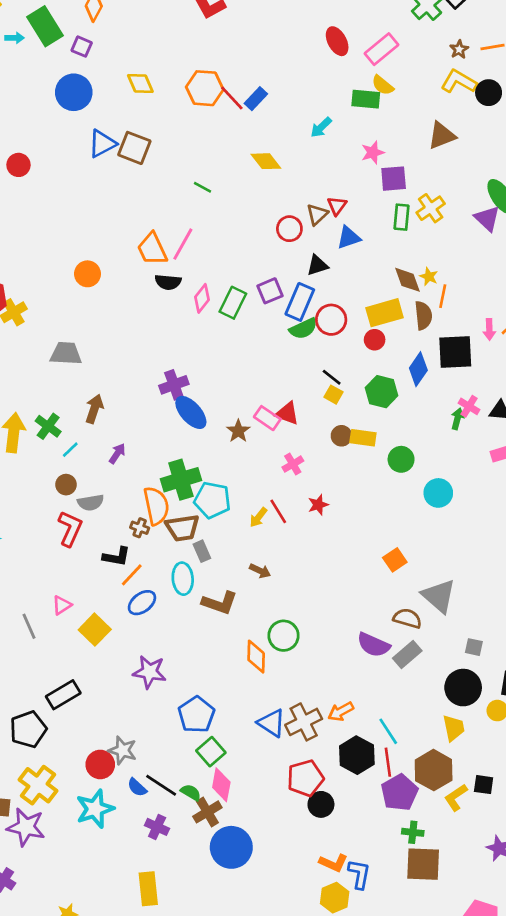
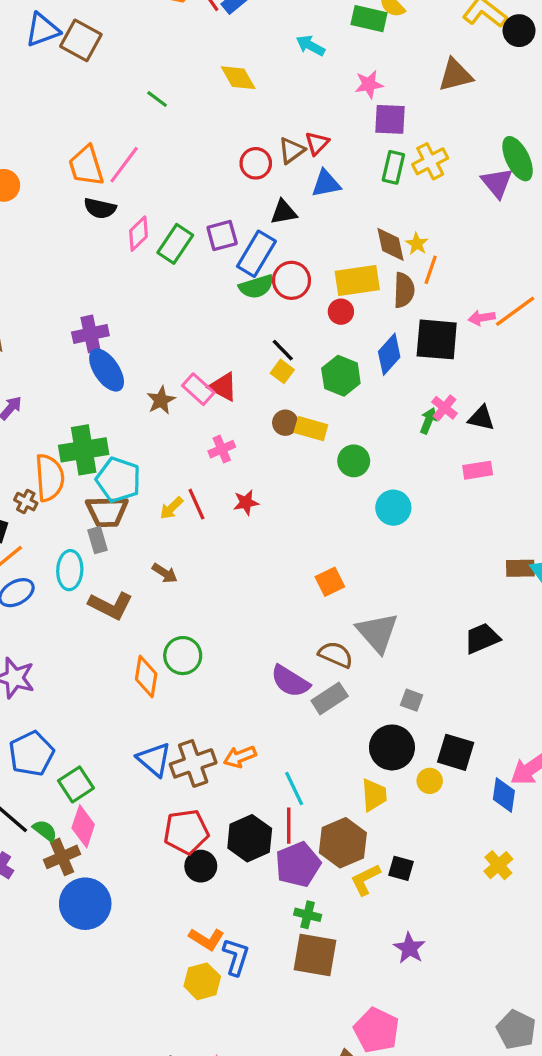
cyan arrow: (321, 127) -> (310, 46), turned 65
pink arrow: (489, 329) -> (482, 318), turned 75
brown trapezoid: (182, 528) -> (107, 511), moved
blue pentagon: (196, 715) -> (31, 754), moved
black hexagon: (357, 755) -> (250, 838), moved

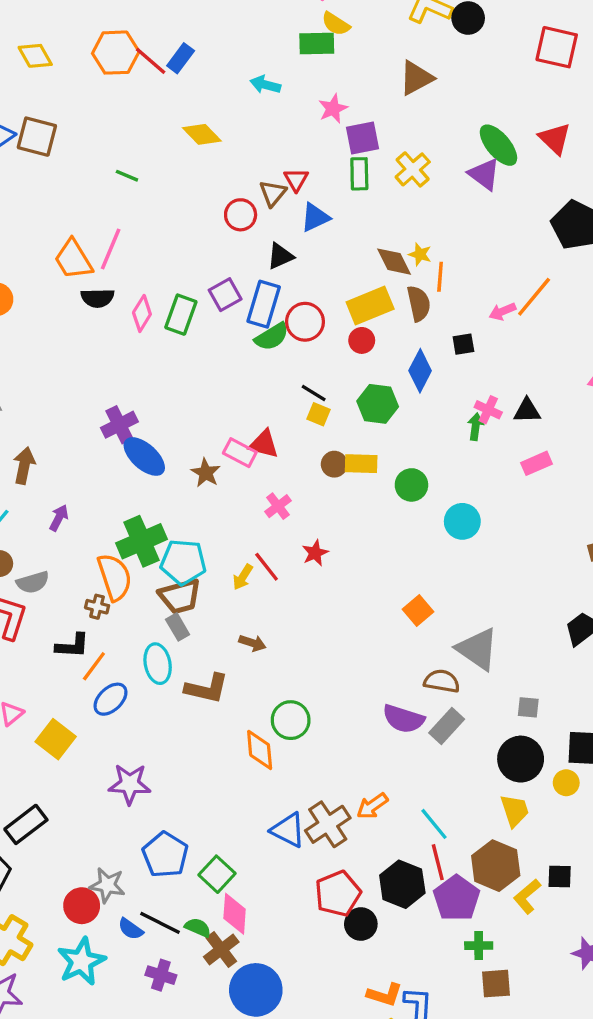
green rectangle: (393, 167) -> (359, 174), moved
black square: (437, 339) -> (463, 344), size x0.5
brown square: (315, 955) -> (496, 984), size x0.7

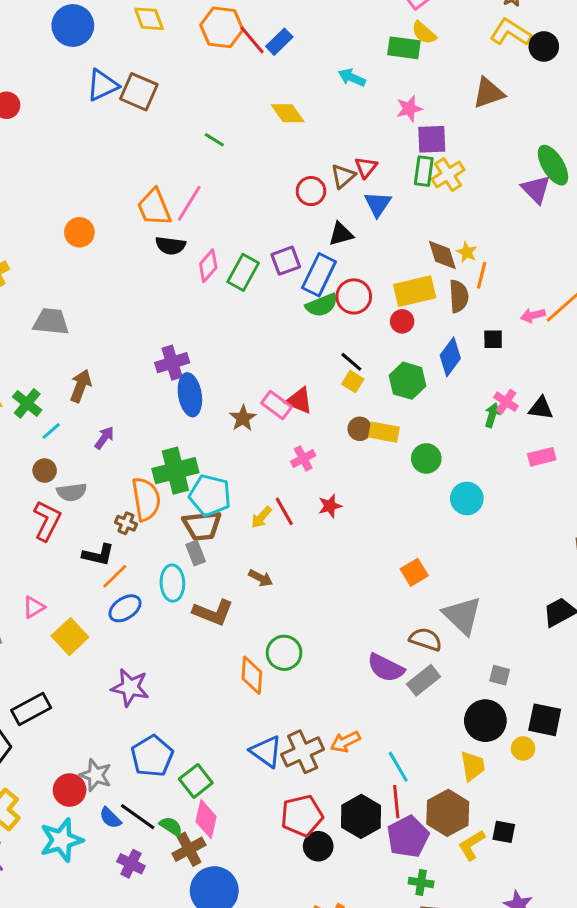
yellow cross: (413, 169) -> (448, 174), moved
blue triangle: (315, 217) -> (378, 204), turned -40
blue ellipse: (144, 456) -> (190, 395), turned 30

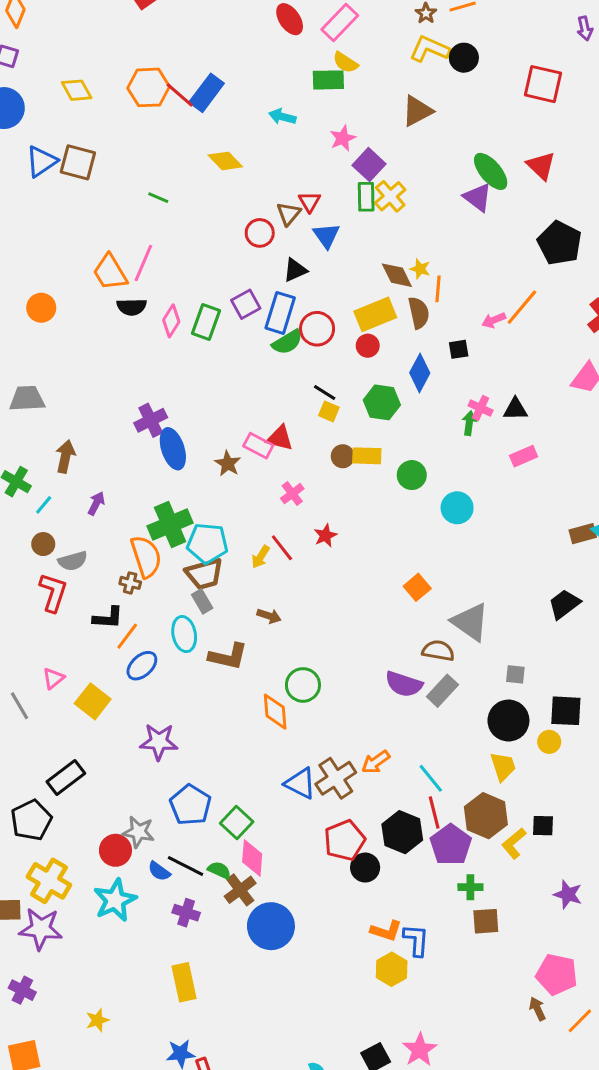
blue rectangle: (279, 42) -> (207, 93), size x1.4
purple square: (432, 139) -> (369, 165), turned -36

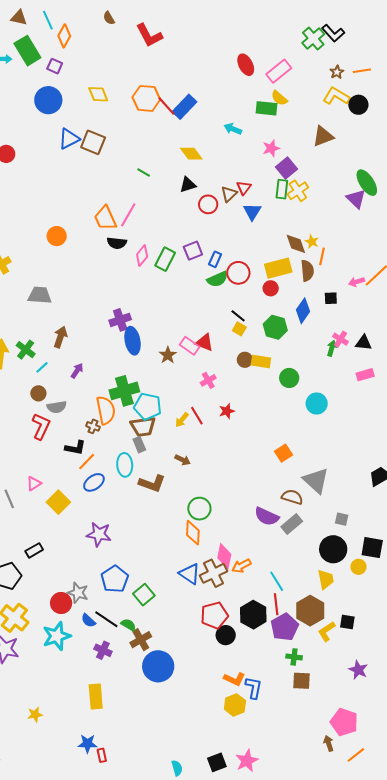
black triangle: (295, 270) -> (188, 185), moved
blue rectangle: (280, 313) -> (215, 259), size x0.6
orange diamond: (275, 712) -> (193, 533), moved
black rectangle: (66, 777) -> (34, 550), size x0.7
pink diamond: (252, 858) -> (224, 556), moved

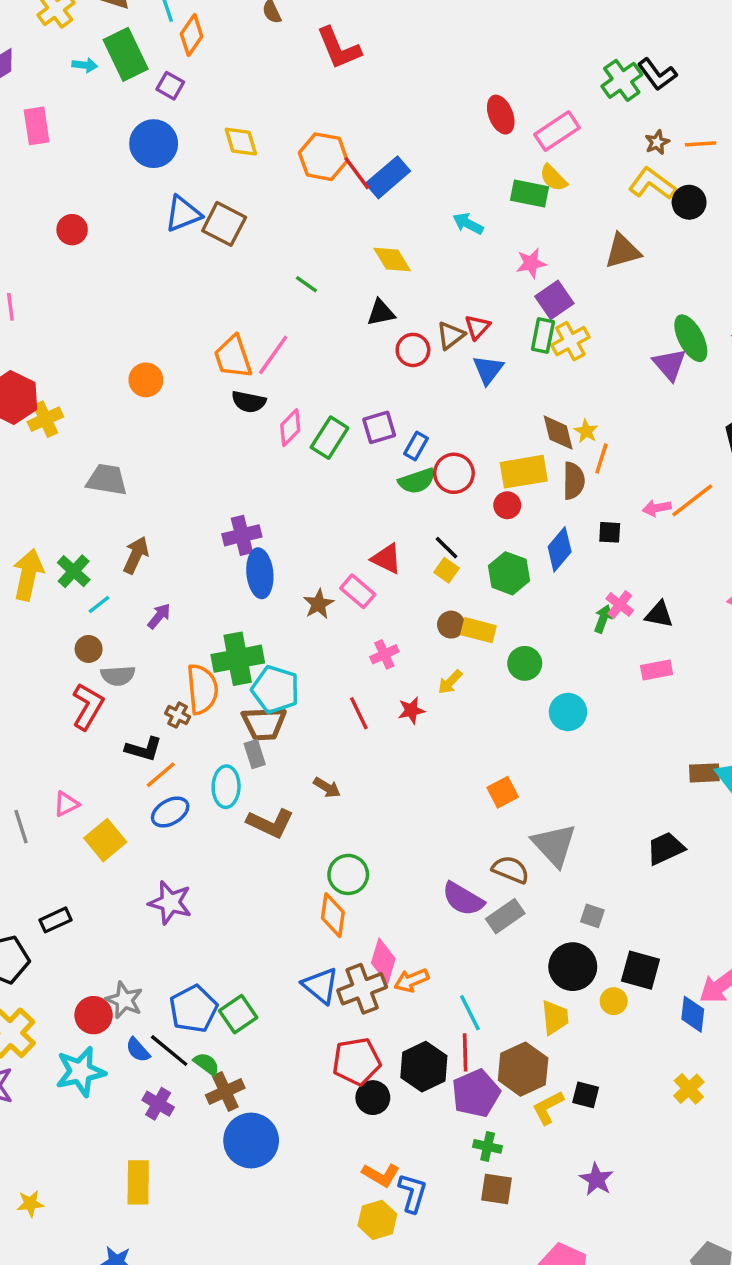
red triangle: (205, 342) -> (386, 559), moved
yellow arrow: (182, 420) -> (450, 682), moved
blue pentagon: (115, 579) -> (193, 1009), moved

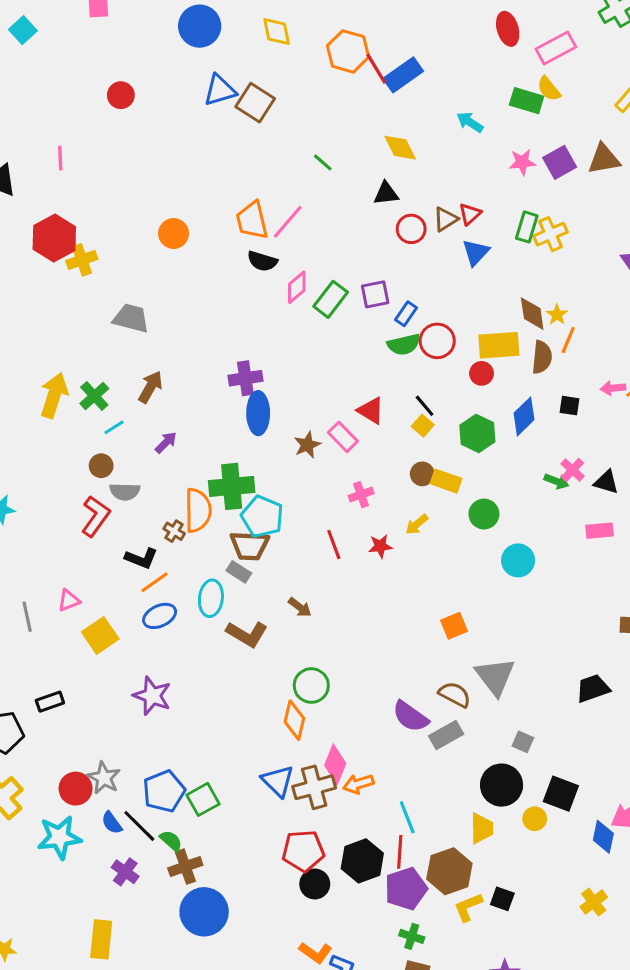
purple square: (554, 300) -> (560, 162), moved
green arrow: (603, 619) -> (557, 481), turned 85
gray rectangle: (255, 754) -> (239, 572), turned -45

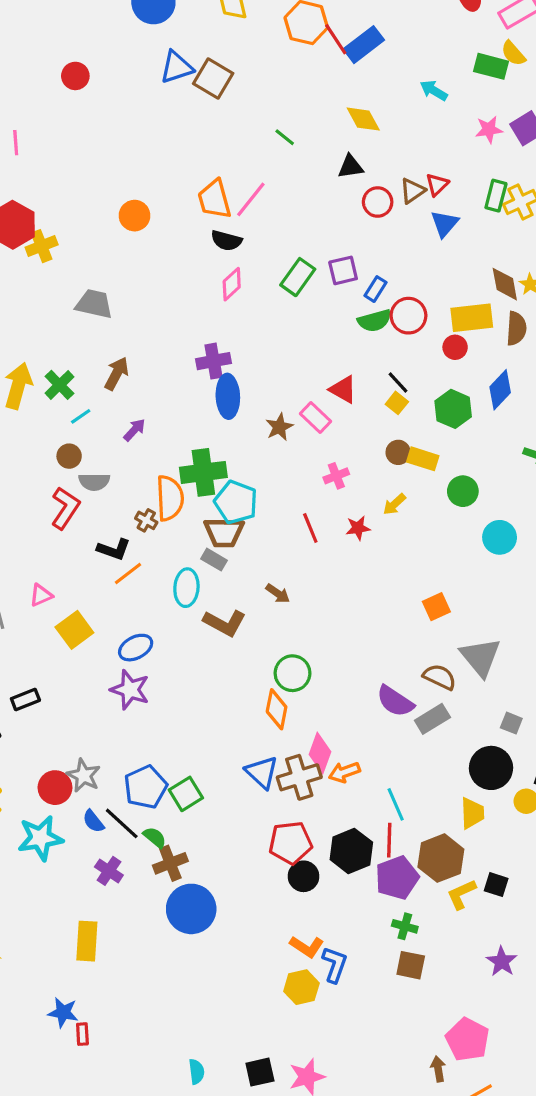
pink diamond: (297, 287) -> (232, 284), moved
blue ellipse: (160, 616) -> (136, 648), moved

